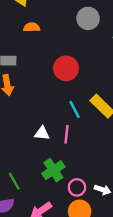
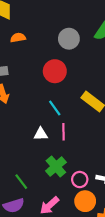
gray circle: (88, 18) -> (69, 39), moved
cyan line: (75, 109) -> (55, 108), moved

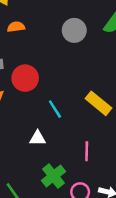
red circle: (55, 71) -> (25, 78), moved
pink line: (63, 132) -> (87, 151), moved

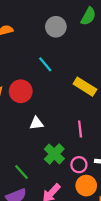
red circle: (25, 78) -> (21, 91), moved
cyan line: (55, 109) -> (45, 64), moved

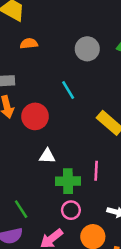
green cross: (54, 154) -> (68, 181), moved, turned 36
pink circle: (79, 165) -> (71, 210), moved

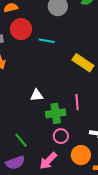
cyan line: (68, 90) -> (47, 41), turned -42
red circle: (35, 116) -> (21, 29), moved

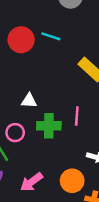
red circle: (21, 29) -> (21, 40), moved
pink circle: (61, 136) -> (15, 133), moved

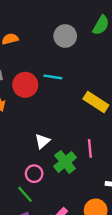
white triangle: (29, 101) -> (42, 141), turned -35
green cross: (49, 126) -> (65, 162), turned -30

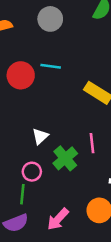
gray circle: (65, 36) -> (50, 19), moved
green line: (25, 194) -> (22, 194), turned 48

